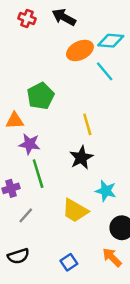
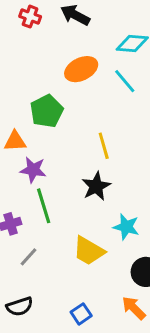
orange ellipse: (80, 50) -> (81, 69), moved

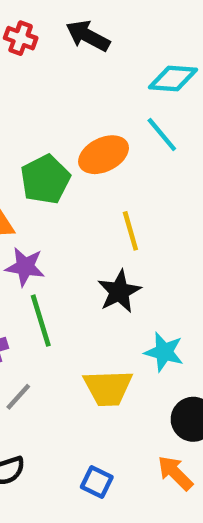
orange ellipse: (81, 69) -> (104, 155), moved
yellow trapezoid: (89, 251) -> (108, 388), turned -32
blue square: (81, 314) -> (97, 482), turned -30

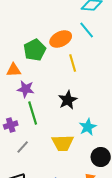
yellow line: (130, 231) -> (73, 63), moved
cyan star: (164, 352) -> (88, 127), turned 30

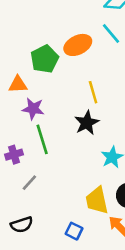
yellow line: (73, 63) -> (93, 92), moved
yellow trapezoid: (63, 143) -> (97, 200), moved, turned 80

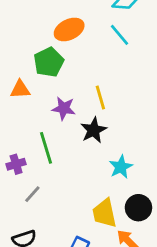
orange ellipse: (78, 45) -> (69, 29), moved
purple star: (33, 109) -> (64, 108), moved

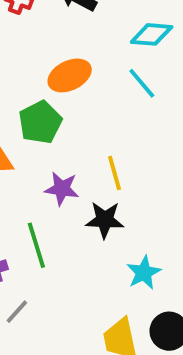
black star: (94, 130) -> (105, 220), turned 30

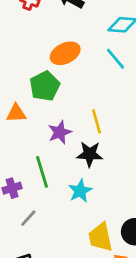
purple star: (62, 189) -> (60, 132), turned -30
cyan star: (144, 273) -> (80, 191), moved

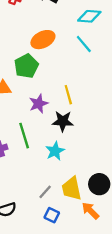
gray line: (28, 218) -> (45, 192), moved

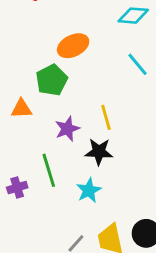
cyan line: (84, 44) -> (138, 64), moved

